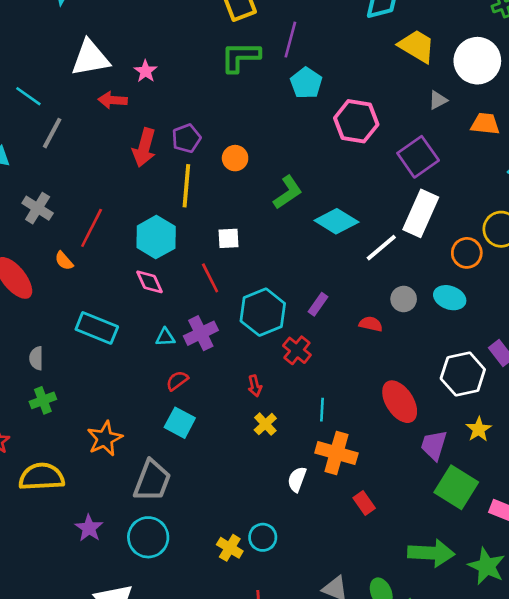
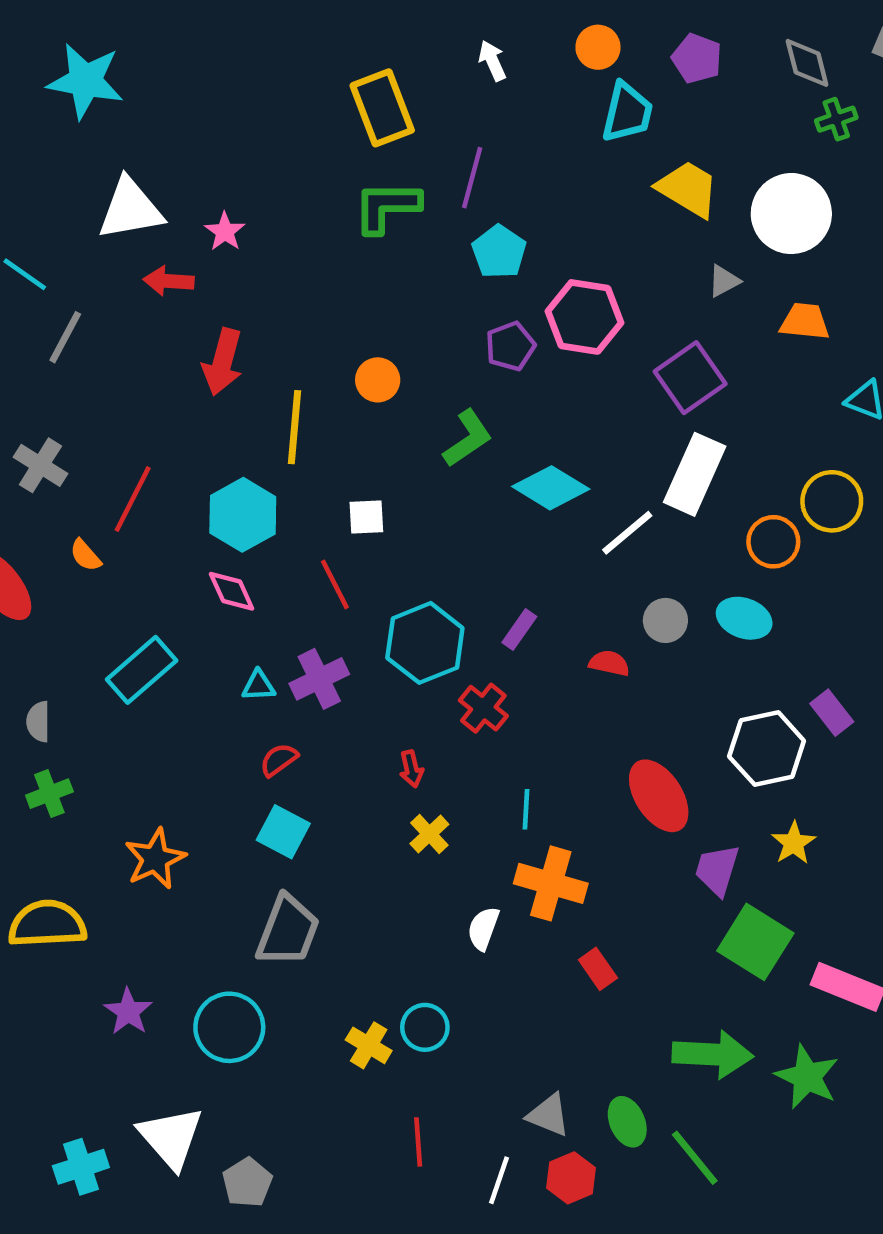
purple pentagon: (186, 138) -> (510, 346), moved
cyan rectangle: (97, 328) -> (142, 670), turned -63
gray trapezoid: (152, 481) -> (288, 931), moved

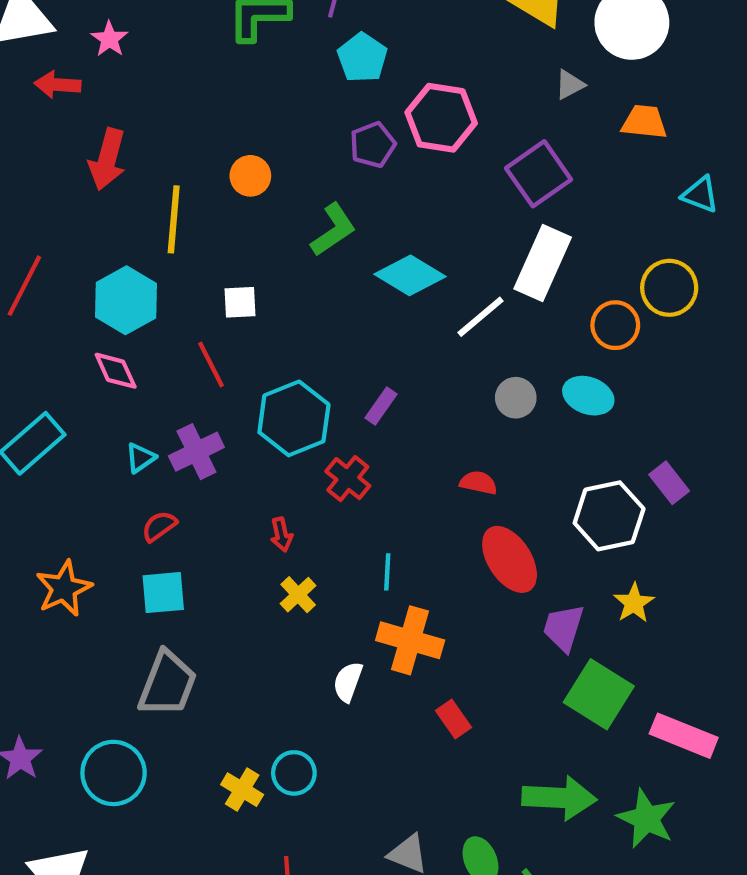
red semicircle: (609, 663) -> (478, 483), moved
cyan triangle: (259, 686) -> (140, 458), turned -32
cyan square: (283, 832) -> (163, 593), turned -33
orange star: (155, 859) -> (64, 588), moved

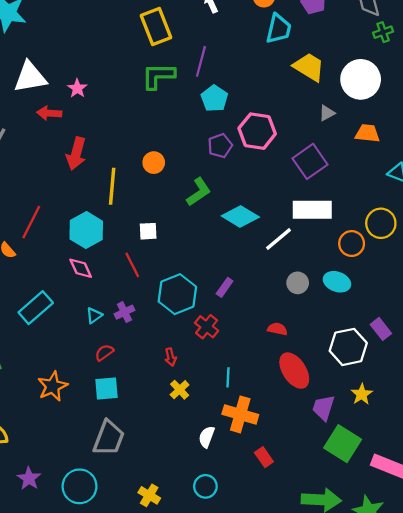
white rectangle: (543, 263) -> (312, 210), turned 66
purple cross: (196, 452) -> (124, 312), size x0.7
cyan circle: (294, 773) -> (205, 486), moved

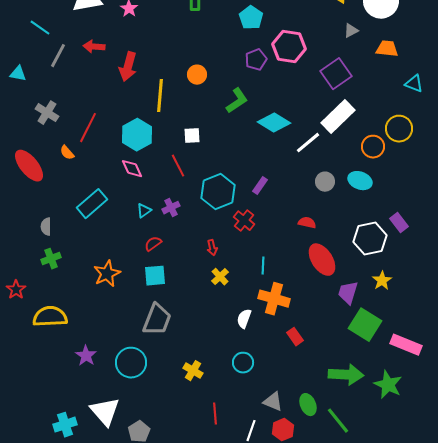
red arrow: (49, 113) -> (94, 47), moved
white rectangle: (312, 210) -> (338, 117), turned -44

